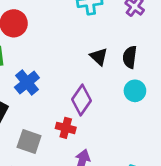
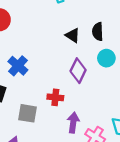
purple diamond: (81, 100) -> (78, 71), moved

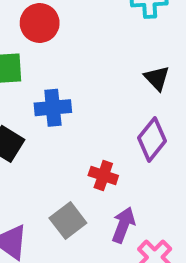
blue cross: (18, 66) -> (53, 108), turned 30
gray square: (27, 113) -> (68, 221), moved, turned 30

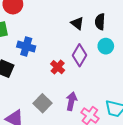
blue cross: (53, 108) -> (26, 47), turned 30
red cross: (103, 175) -> (58, 67), moved, turned 32

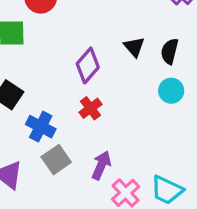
blue cross: (26, 47) -> (41, 127), moved
purple diamond: (80, 55) -> (88, 65), moved

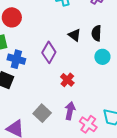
red cross: (90, 108) -> (67, 80), moved
blue cross: (41, 127) -> (16, 59), moved

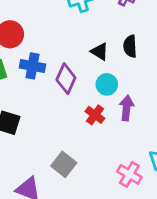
cyan circle: (102, 57) -> (107, 84), moved
blue cross: (16, 59) -> (32, 66), moved
purple arrow: (70, 111) -> (127, 108), moved

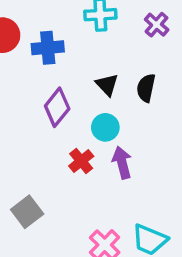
blue cross: (32, 66) -> (48, 48), moved, turned -30
purple arrow: (127, 108) -> (122, 163), turned -35

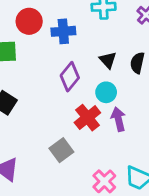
red cross: (81, 161) -> (87, 118), size x1.4
gray square: (27, 212) -> (61, 150), moved

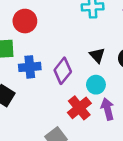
blue cross: (63, 31) -> (30, 67), moved

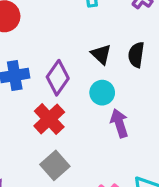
red cross: (79, 108) -> (49, 119), moved

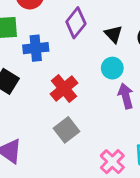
purple diamond: (58, 78) -> (76, 23), moved

